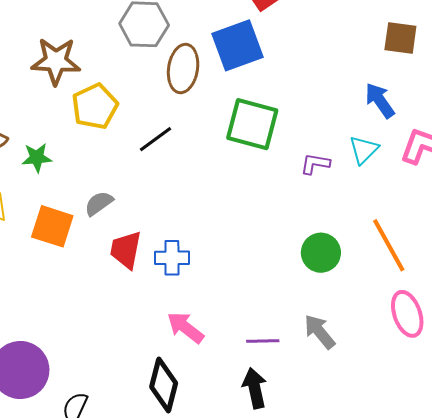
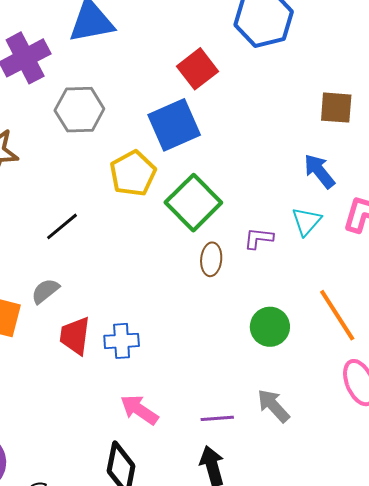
brown ellipse: (183, 69) -> (211, 259), moved, size x0.7
yellow pentagon: (95, 106) -> (133, 173), moved
green square: (252, 124) -> (193, 203), turned 34
black line: (155, 139) -> (62, 226), moved

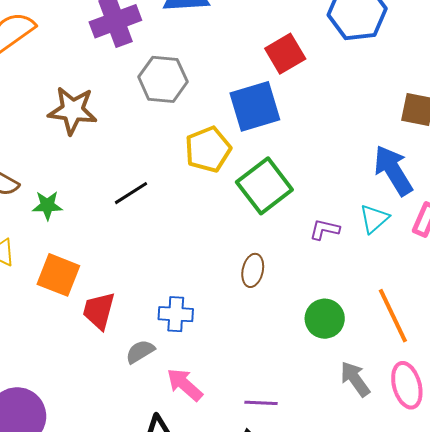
blue arrow: (319, 171) -> (393, 170), size x1.4
brown ellipse: (211, 259) -> (253, 270), moved
gray semicircle: (45, 291) -> (140, 352), moved
red trapezoid: (75, 336) -> (99, 311), moved
gray arrow: (273, 406) -> (355, 379), moved

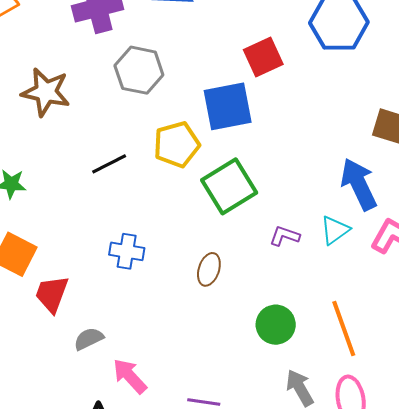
black line: (131, 193) -> (109, 164), moved
blue cross: (176, 314) -> (127, 251), moved

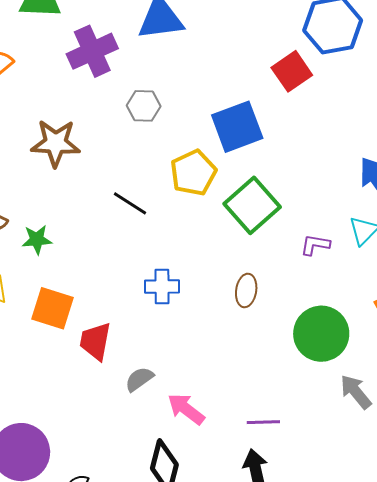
red square: (263, 57) -> (292, 71), moved
gray hexagon: (139, 70) -> (144, 106), size x0.7
black line: (109, 164) -> (130, 203), turned 69
green circle: (276, 325) -> (321, 334), size x1.4

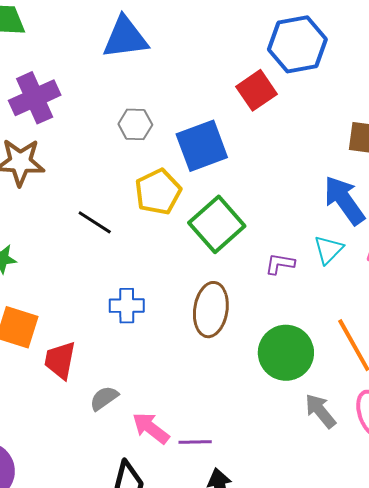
purple cross: (92, 51) -> (35, 98), moved
gray hexagon: (144, 106) -> (135, 124), moved
brown ellipse: (246, 290) -> (211, 310), size x1.6
purple line: (263, 422) -> (195, 442), moved

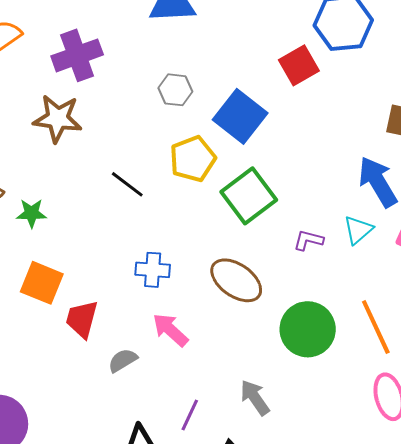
blue square: (202, 146) -> (240, 116), turned -36
brown ellipse: (211, 310) -> (236, 280), turned -68
gray arrow: (320, 411) -> (255, 398), moved
pink arrow: (151, 428) -> (170, 330), moved
purple line: (195, 442) -> (190, 415), moved, turned -68

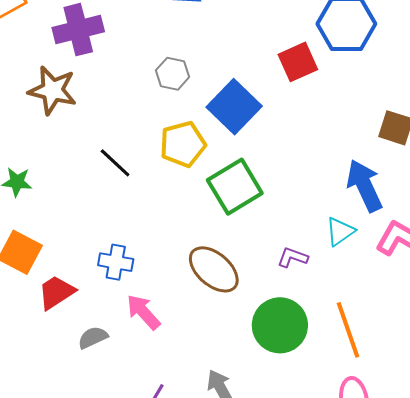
purple L-shape: (308, 240) -> (293, 257), moved
blue cross: (153, 270) -> (116, 262), moved
red trapezoid: (82, 319) -> (56, 292), turned 36

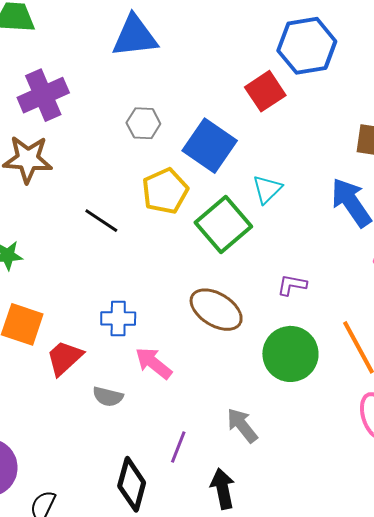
cyan triangle: (340, 231) -> (267, 189), moved
gray semicircle: (93, 337) -> (108, 397), turned -132

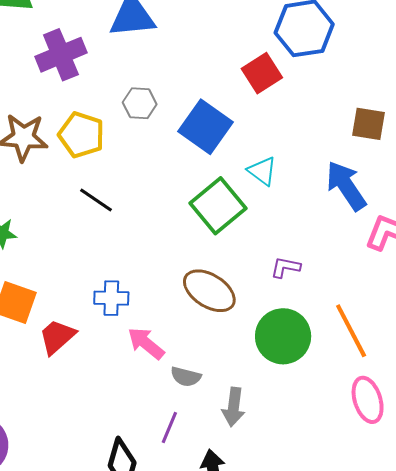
purple cross: (43, 95) -> (61, 55), moved
cyan triangle: (267, 189) -> (262, 171), turned -40
yellow pentagon: (165, 191) -> (81, 135), moved, turned -30
gray semicircle: (108, 397) -> (186, 377), moved
gray arrow: (242, 425) -> (234, 407), turned -135

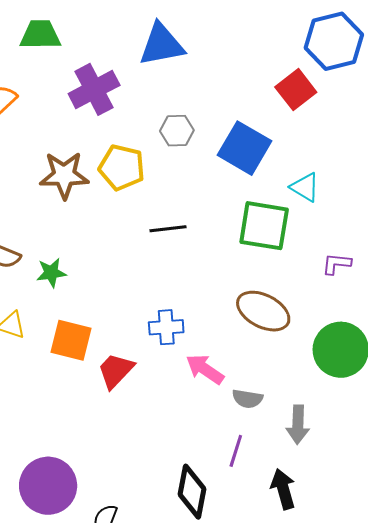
black line: (96, 200) -> (168, 229), moved, turned -36
green square: (218, 206) -> (264, 226), turned -36
purple L-shape: (286, 267) -> (337, 264), moved

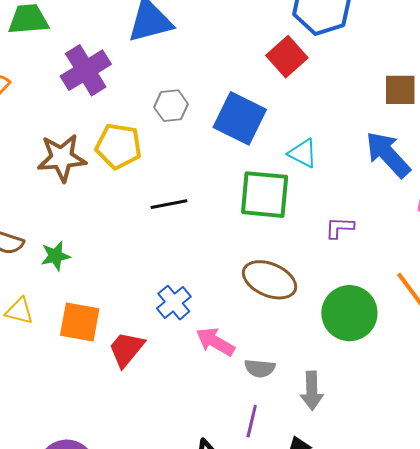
blue cross: (166, 327) -> (174, 303), turned -32

